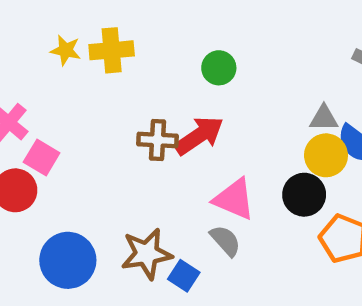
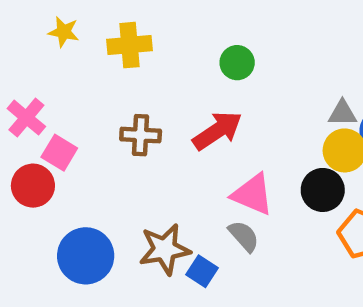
yellow star: (66, 50) -> (64, 32), moved
brown cross: (158, 140) -> (141, 135), moved

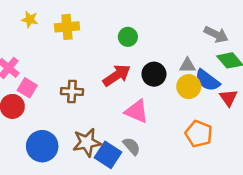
brown cross: (141, 135) -> (72, 92), moved
black circle: (323, 190) -> (154, 74), moved
gray semicircle: (244, 236) -> (132, 146), moved
blue square: (202, 271) -> (108, 155), size x1.5

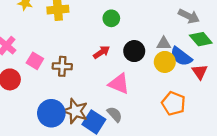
red arrow: (117, 75) -> (102, 52), size x0.7
pink square: (27, 88) -> (35, 61), moved
brown star: (87, 142) -> (75, 111), turned 30
blue circle: (42, 146) -> (51, 113), moved

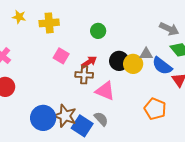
pink square: (35, 61) -> (61, 56), moved
yellow circle: (165, 62) -> (133, 64), moved
brown cross: (62, 66) -> (84, 75), moved

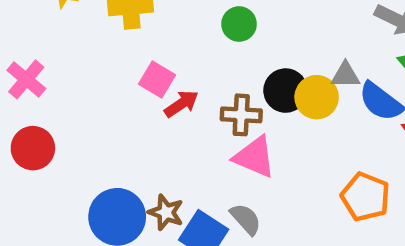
red arrow: (89, 62) -> (181, 104), moved
brown cross: (84, 75) -> (241, 115), moved
brown star: (65, 116) -> (166, 212), size x0.7

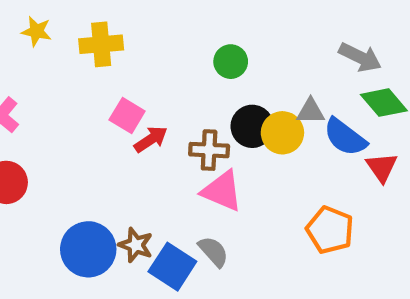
green circle: (239, 24) -> (231, 62), moved

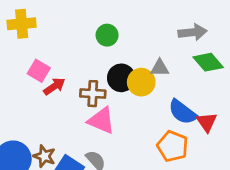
gray arrow: (360, 57) -> (192, 32), turned -32
blue semicircle: (345, 137) -> (183, 112), moved
red triangle: (382, 167) -> (207, 122), moved

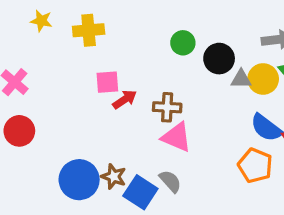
pink square: (39, 71) -> (107, 82), turned -35
black circle: (121, 78) -> (219, 59), moved
yellow circle: (141, 82) -> (263, 79), moved

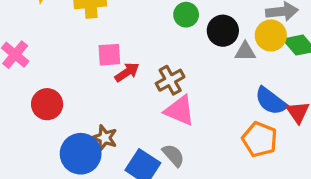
yellow circle: (263, 79) -> (271, 35), moved
brown cross: (167, 107) -> (170, 80), turned -32
red circle: (19, 131) -> (47, 104), moved
brown star: (114, 176) -> (105, 138), moved

